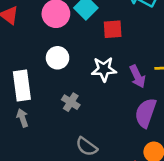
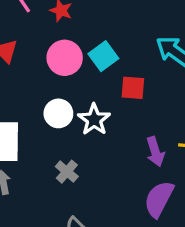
white star: (104, 69) -> (94, 120), moved, turned 30

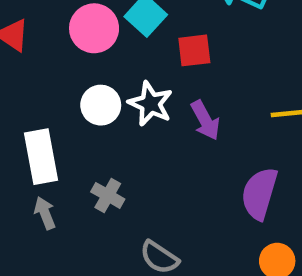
purple arrow: (155, 152) -> (205, 120), moved
gray cross: (67, 172) -> (108, 195), moved

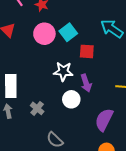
white star: (150, 104) -> (63, 71), turned -30
white circle: (101, 105) -> (71, 99), moved

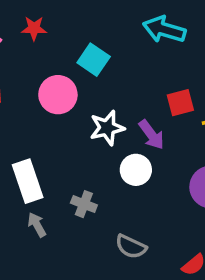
pink circle: (44, 34) -> (58, 95), moved
red square: (87, 51) -> (180, 103), moved

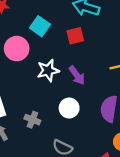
red square: (180, 103) -> (75, 36), moved
white circle: (136, 170) -> (69, 108), moved

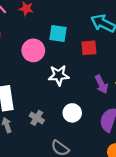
cyan square: (40, 26) -> (58, 34), turned -36
purple arrow: (77, 75) -> (101, 84), moved

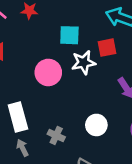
pink circle: (33, 50) -> (48, 72), moved
white star: (59, 75) -> (84, 63), moved

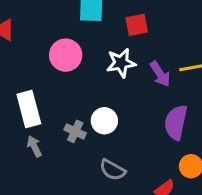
white star: (84, 63) -> (121, 63), moved
white circle: (96, 125) -> (104, 121), moved

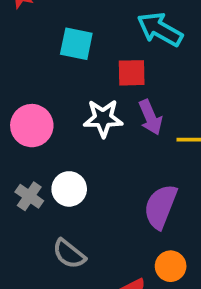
pink circle: (66, 55) -> (32, 126), moved
purple arrow: (160, 74) -> (150, 117), moved

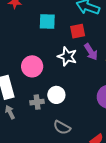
white star: (103, 118) -> (67, 56), turned 30
gray cross: (29, 196) -> (37, 102), turned -32

